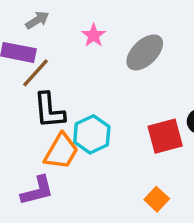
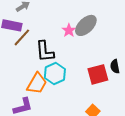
pink star: (94, 35) -> (69, 30), moved
black L-shape: (49, 110) -> (45, 51), moved

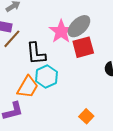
pink star: (69, 30) -> (61, 31), size x1.6
red square: (98, 74) -> (83, 47), moved

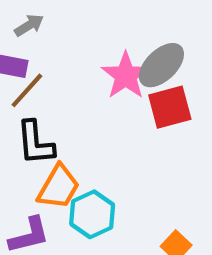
black L-shape: (36, 53) -> (35, 143), moved
cyan hexagon: (46, 76) -> (92, 214), moved

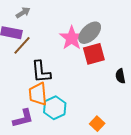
black L-shape: (35, 143) -> (41, 72), moved
orange trapezoid: (59, 187) -> (38, 94), turned 145

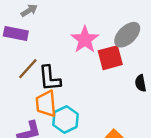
gray ellipse: (90, 33) -> (127, 35), moved
brown line: (22, 45) -> (28, 69), moved

